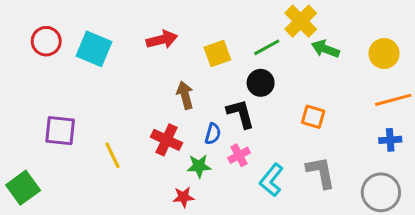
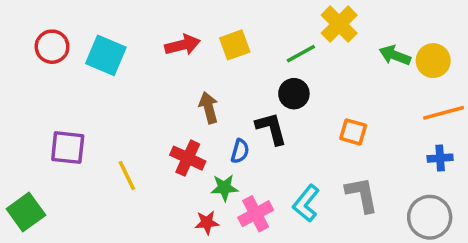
green arrow: (325, 49) -> (395, 55), moved
yellow square: (217, 54) -> (235, 45), moved
pink cross: (239, 155) -> (256, 214), moved, size x1.4

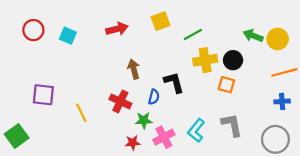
yellow cross: (339, 24) -> (205, 60), moved, turned 35
yellow square: (235, 45) -> (161, 21), moved
cyan square: (106, 55) -> (68, 36), size x0.7
black circle: (294, 94) -> (233, 60), moved

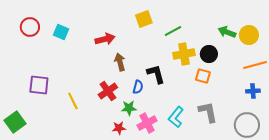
red arrow: (117, 29) -> (105, 39), moved
red cross: (120, 101) -> (108, 91), turned 30

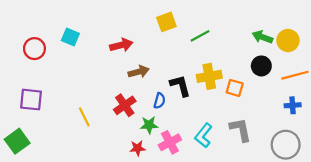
red circle: (30, 27) -> (34, 49), moved
yellow cross: (184, 54) -> (209, 76), moved
black circle: (209, 54) -> (261, 66), moved
brown arrow: (120, 62) -> (139, 72), turned 90
purple square: (39, 85) -> (31, 100), moved

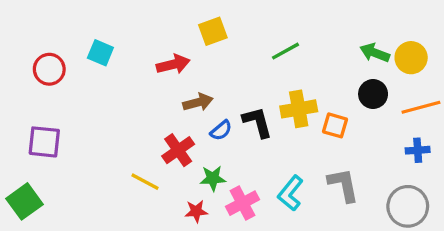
yellow square: (166, 22) -> (213, 31), moved
blue semicircle: (159, 101) -> (221, 130), moved, turned 35
yellow line: (84, 117) -> (145, 182), moved, turned -36

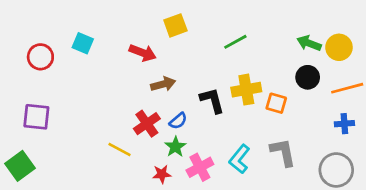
red arrow: (173, 64) -> (143, 53), turned 35
blue semicircle: (221, 130) -> (178, 121), moved
green star: (213, 178) -> (175, 147), turned -30

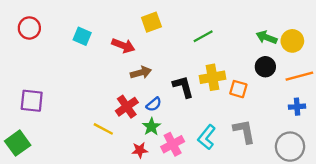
cyan square: (83, 43) -> (82, 36), moved
red circle: (40, 57) -> (29, 28), moved

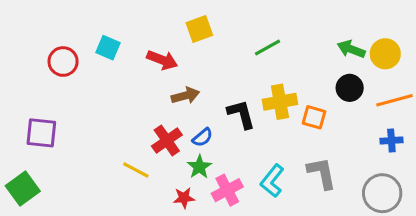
red circle: (29, 28) -> (63, 62), moved

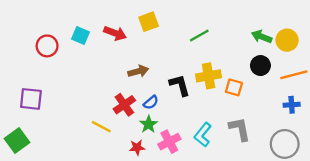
red arrow: (162, 60) -> (115, 33), moved

